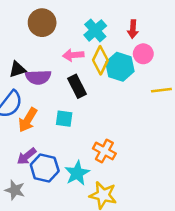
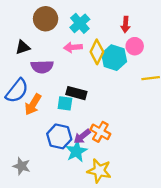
cyan cross: (95, 30) -> (80, 23), moved
black triangle: (17, 69) -> (23, 47), moved
black rectangle: (77, 86) -> (76, 93), moved, turned -48
purple arrow: (27, 156) -> (82, 136), moved
blue hexagon: (45, 168) -> (59, 136), moved

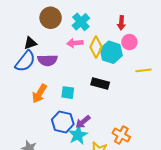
blue semicircle: (17, 91) -> (25, 61), moved
black rectangle: (76, 93) -> (100, 83), moved
orange cross: (100, 132) -> (121, 135), moved

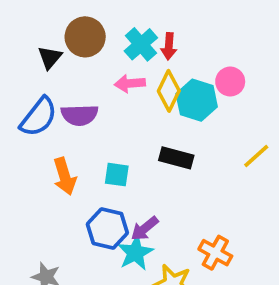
red arrow: (121, 23) -> (169, 46), moved
black triangle: (30, 43) -> (50, 57), moved, turned -32
yellow line: (144, 70) -> (256, 156), moved, turned -35
orange arrow: (39, 94) -> (65, 176), turned -48

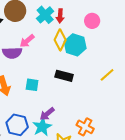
pink circle: (230, 82) -> (92, 21), moved
pink arrow: (130, 83) -> (27, 41), moved, turned -35
blue hexagon: (107, 228) -> (17, 125), moved

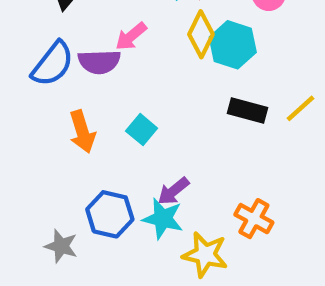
black rectangle: (64, 76) -> (248, 111), moved
cyan square: (32, 85) -> (142, 130), turned 32
cyan star: (42, 127) -> (163, 219), turned -30

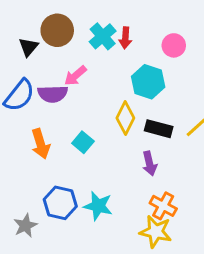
yellow diamond: (201, 34) -> (125, 118), moved
purple arrow: (173, 191) -> (150, 164), moved, turned -65
gray star: (61, 246) -> (25, 226), turned 30
yellow star: (205, 255) -> (156, 232), moved

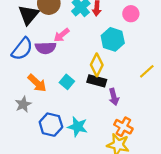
black triangle: (28, 47) -> (29, 15), size x1.5
black rectangle: (159, 129) -> (97, 81), moved
orange arrow: (41, 144) -> (37, 83), turned -30
gray star: (25, 226) -> (23, 104), moved

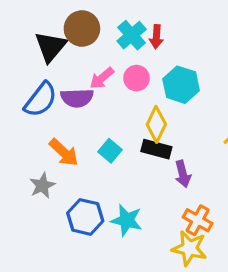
pink circle: (131, 14) -> (136, 78), moved

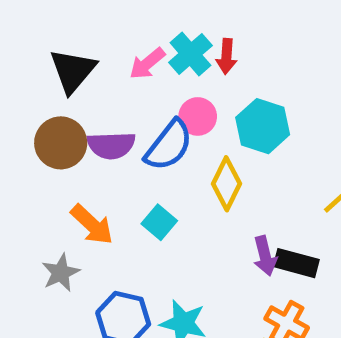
brown circle: (82, 28) -> (61, 143), moved
pink arrow: (102, 78) -> (147, 64), moved
blue semicircle: (41, 100) -> (169, 145), moved
black rectangle: (156, 149) -> (296, 263), moved

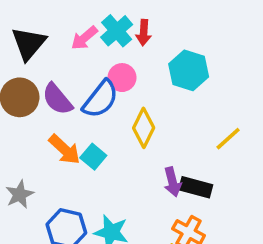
cyan hexagon: (263, 126) -> (189, 70), moved
purple semicircle: (111, 145) -> (57, 99), turned 52
orange arrow: (92, 225) -> (65, 149), moved

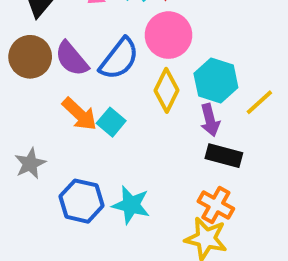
cyan hexagon: (189, 70) -> (216, 81), moved
pink circle: (122, 78) -> (168, 35), moved, size x1.5
purple arrow: (172, 182) -> (210, 120), moved

